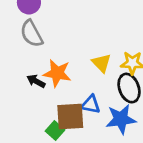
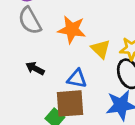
orange star: (57, 73) -> (72, 30), moved
blue triangle: (91, 104) -> (77, 79), moved

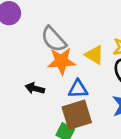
gray semicircle: (30, 21) -> (54, 39), moved
orange star: (72, 30) -> (61, 61), moved

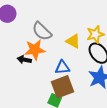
orange star: (61, 61) -> (35, 50), moved
black arrow: (35, 88) -> (24, 60), moved

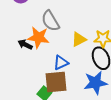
yellow triangle: (73, 41) -> (79, 39), turned 49
blue triangle: (62, 67) -> (61, 63), turned -35

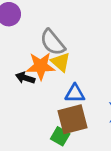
yellow triangle: (79, 39) -> (61, 62), moved, turned -42
blue triangle: (61, 63) -> (75, 93), turned 35

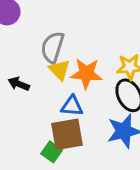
gray semicircle: (53, 42) -> (53, 47), turned 52
orange star: (41, 66) -> (86, 73), moved

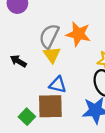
orange star: (86, 73) -> (78, 34), moved
green square: (52, 152) -> (27, 117), moved

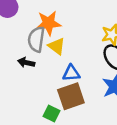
orange star: (78, 34) -> (49, 23), moved
gray semicircle: (49, 36) -> (36, 39), moved

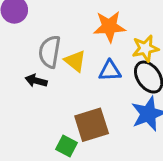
orange star: (49, 23) -> (109, 27), moved
blue triangle: (71, 73) -> (110, 71), moved

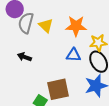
gray semicircle: (50, 52) -> (26, 23), moved
yellow triangle: (75, 61) -> (46, 26), moved

